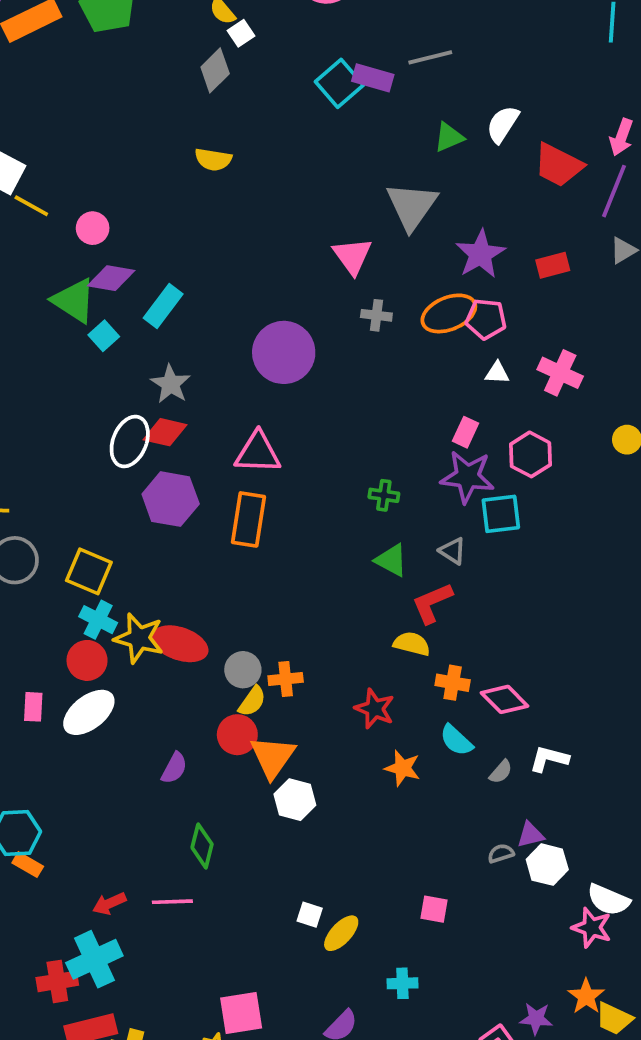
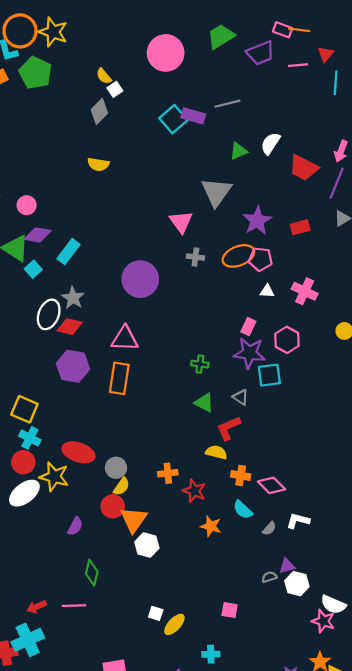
white ellipse: (130, 441) -> (49, 314), moved
yellow star: (139, 638) -> (54, 477), moved
orange cross: (286, 679) -> (168, 473), moved

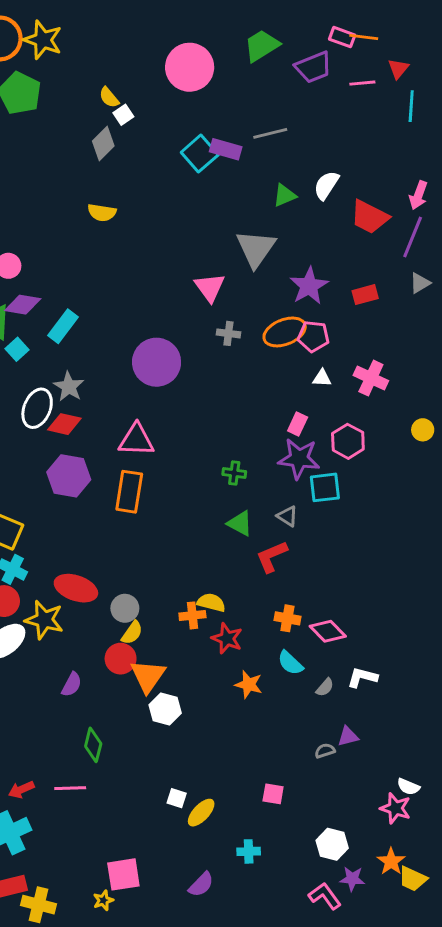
yellow semicircle: (216, 452) -> (211, 602), moved
white hexagon: (297, 584) -> (332, 844), moved
white semicircle: (333, 605) -> (408, 787), size x0.7

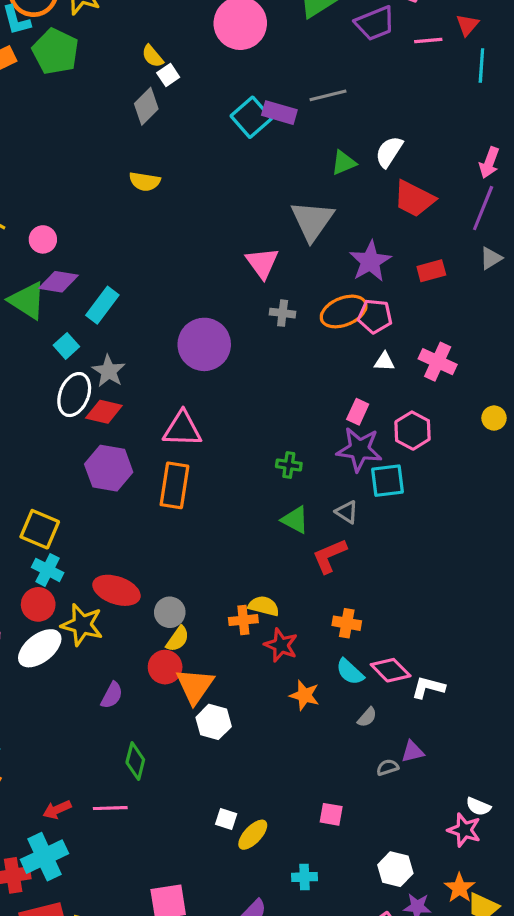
red trapezoid: (369, 217) -> (414, 199), moved
cyan square: (17, 349) -> (66, 346), moved
pink diamond: (328, 631) -> (391, 670), moved
gray semicircle: (325, 687) -> (367, 717), moved

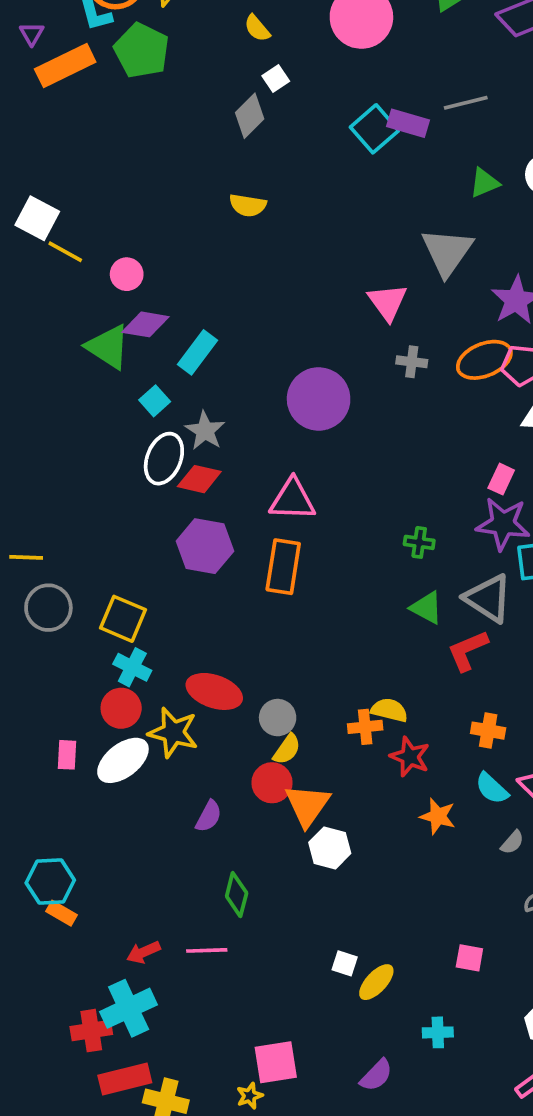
yellow semicircle: (153, 56) -> (257, 28), moved
gray triangle: (347, 512) -> (488, 598), size x1.8

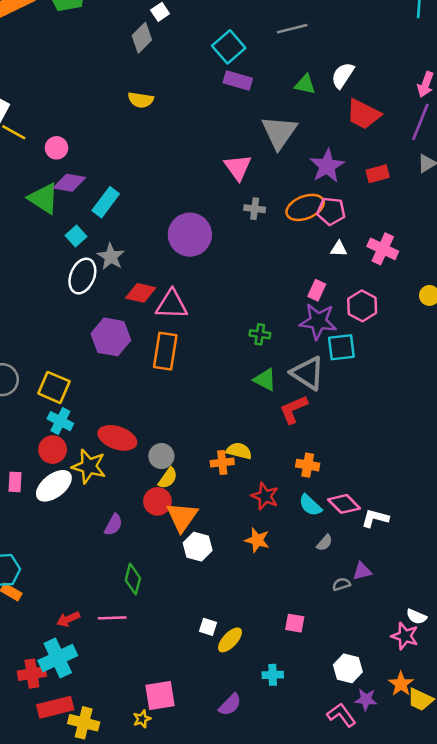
purple rectangle: (408, 123) -> (238, 81), moved
green triangle: (484, 183) -> (305, 84), turned 35
red diamond: (199, 479) -> (141, 293), moved
red star: (410, 757) -> (265, 496), moved
orange star: (438, 816) -> (257, 540), moved

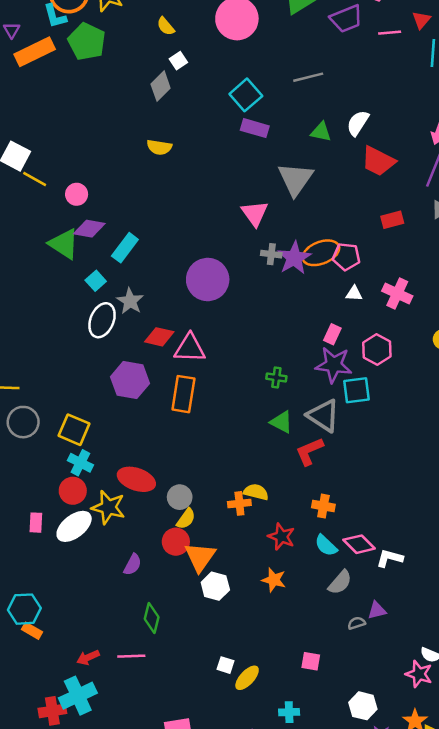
purple star: (327, 166) -> (294, 258), moved
gray semicircle: (325, 543) -> (340, 582), size x1.5

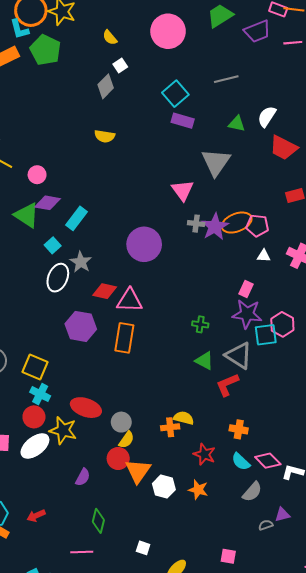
pink hexagon: (377, 349) -> (282, 324), moved
white hexagon: (215, 586) -> (164, 487), moved
red arrow: (88, 657) -> (36, 516), moved
white square: (225, 665) -> (143, 548), moved

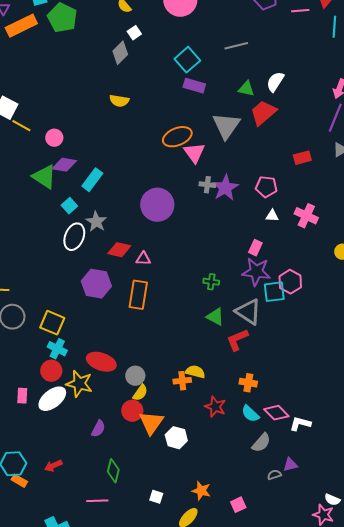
red trapezoid: (283, 148) -> (263, 113), moved, turned 112
orange ellipse: (237, 223) -> (177, 137), moved
pink triangle: (130, 300) -> (143, 259), size x0.6
orange star: (198, 490) -> (201, 491), moved
pink square: (228, 556) -> (238, 505), turned -35

